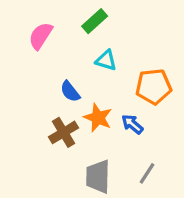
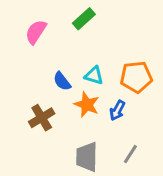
cyan triangle: (106, 60) -> (94, 75), moved
blue arrow: (132, 124) -> (117, 110), turned -102
brown cross: (64, 132) -> (42, 118), moved

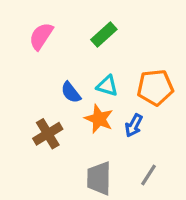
green rectangle: (84, 19) -> (104, 35), moved

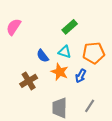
green rectangle: (104, 35) -> (70, 27), moved
pink semicircle: (41, 36) -> (14, 27), moved

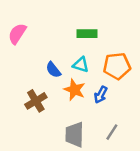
green rectangle: (70, 27) -> (87, 34), turned 42

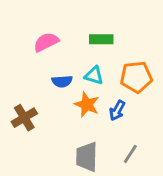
pink semicircle: (17, 34) -> (46, 42), moved, turned 30
blue semicircle: (53, 70) -> (62, 81), turned -56
brown cross: (36, 101) -> (24, 118), moved

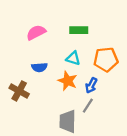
blue semicircle: (62, 81) -> (39, 67), moved
brown cross: (24, 118) -> (19, 91), turned -30
gray line: (130, 154) -> (88, 106), moved

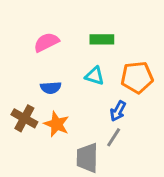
orange star: (68, 81) -> (57, 124), moved

